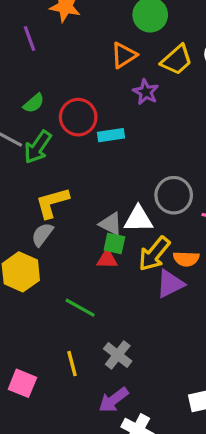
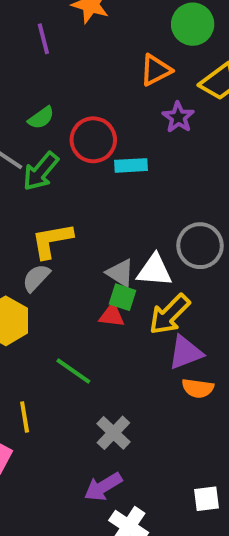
orange semicircle: (186, 259) -> (198, 388), moved
yellow line: (72, 364) -> (25, 417), moved

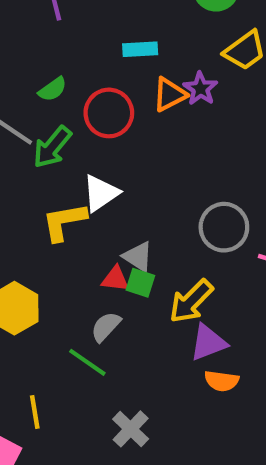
orange triangle: (156, 70) -> (170, 95), moved
cyan rectangle: (131, 165) -> (140, 49), moved
white triangle: (154, 270) -> (101, 193), moved, turned -39
gray semicircle: (36, 278) -> (106, 327), moved
red triangle: (112, 315) -> (115, 279), moved

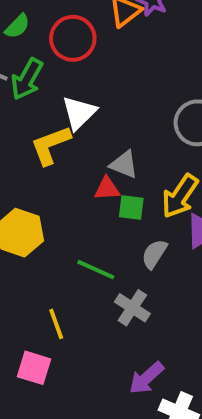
green square: (140, 283) -> (131, 208), moved
gray semicircle: (106, 327) -> (154, 254), moved
gray cross: (131, 429) -> (132, 308), moved

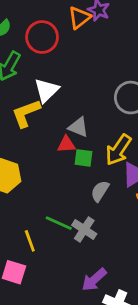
green line: (96, 270) -> (59, 223), moved

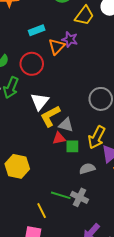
yellow L-shape: (26, 113) -> (50, 116), moved
gray semicircle: (100, 191) -> (87, 169), turned 49

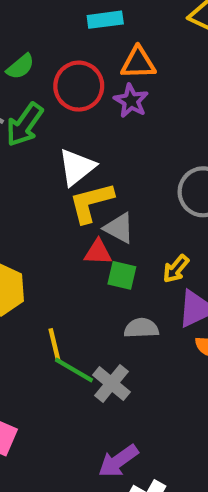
purple star: (70, 39) -> (131, 101), moved
orange triangle: (57, 47) -> (138, 63), turned 30
yellow arrow: (97, 137) -> (176, 269), size x0.6
yellow line: (42, 211) -> (55, 345), moved

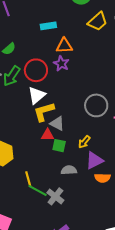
red circle: (79, 86) -> (36, 70), moved

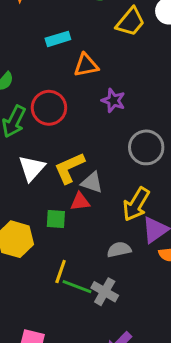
purple star: (61, 64) -> (113, 101), moved
white triangle: (37, 95) -> (32, 168), moved
yellow arrow: (84, 142) -> (136, 204), size x1.6
green square: (59, 146) -> (56, 219), moved
yellow line: (28, 179) -> (61, 271), turned 42

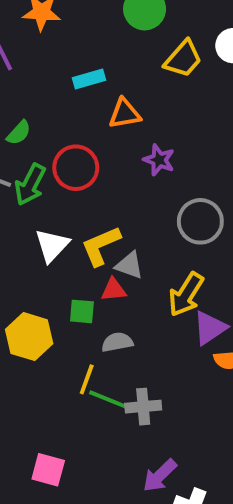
gray semicircle: (119, 250) -> (117, 342), moved
gray cross: (105, 292) -> (143, 407), turned -36

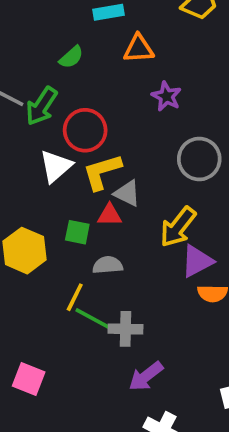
green semicircle: (19, 133) -> (71, 57), moved
red circle: (76, 168) -> (85, 130), moved
purple arrow: (160, 476) -> (146, 376), moved

